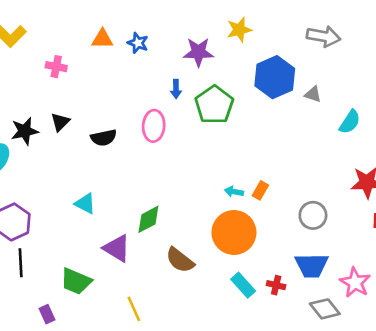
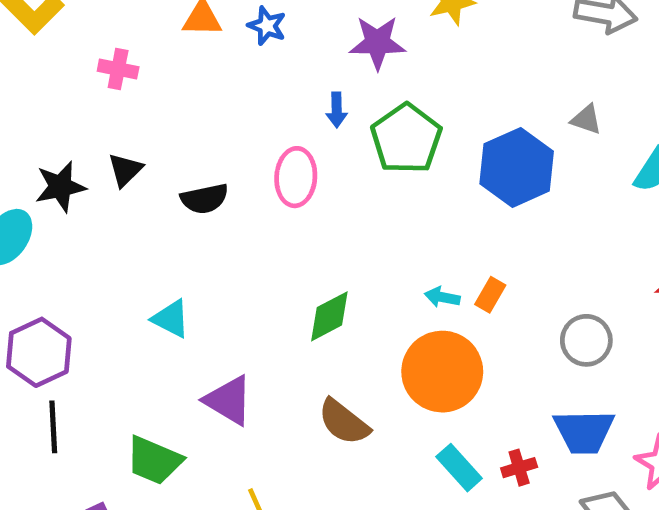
blue hexagon: (275, 77) -> (517, 167), moved
green diamond: (148, 219) -> (329, 316), moved
red cross: (276, 285) -> (519, 468), turned -30

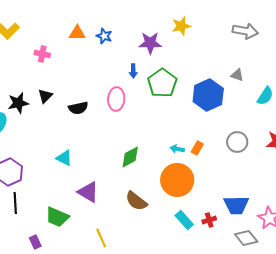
gray circle: (586, 340) -> (237, 142), moved

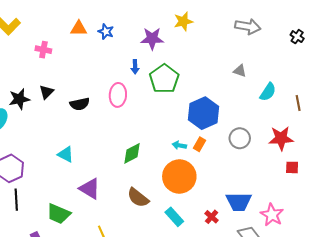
blue hexagon: (208, 95) -> (203, 113), moved
cyan rectangle: (184, 220) -> (174, 217), moved
red cross: (209, 220) -> (212, 217), turned -32

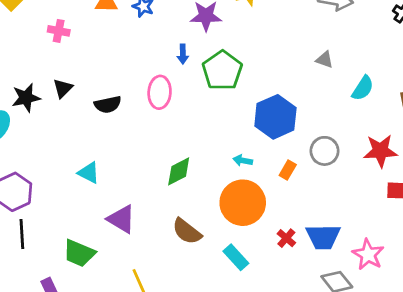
orange rectangle: (199, 144) -> (288, 170), moved
red cross: (212, 217) -> (286, 238), moved

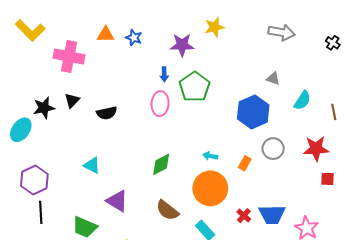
pink cross: (59, 31) -> (69, 56), size x1.8
pink ellipse: (160, 92) -> (160, 104), moved
blue hexagon: (275, 117) -> (253, 112), moved

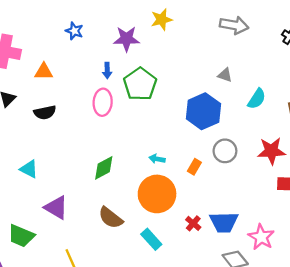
orange triangle: (106, 34) -> (44, 72), moved

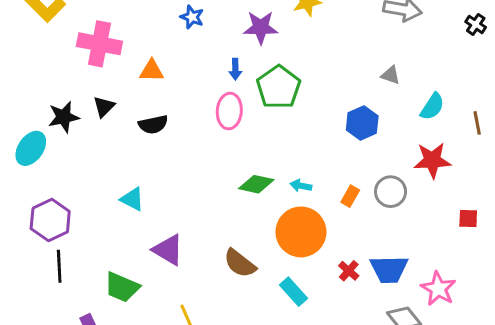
blue hexagon: (203, 111) -> (362, 123), size x0.7
gray circle: (225, 151) -> (391, 192), moved
red star: (271, 151) -> (432, 160), moved
green diamond: (104, 168) -> (256, 184), moved, turned 40

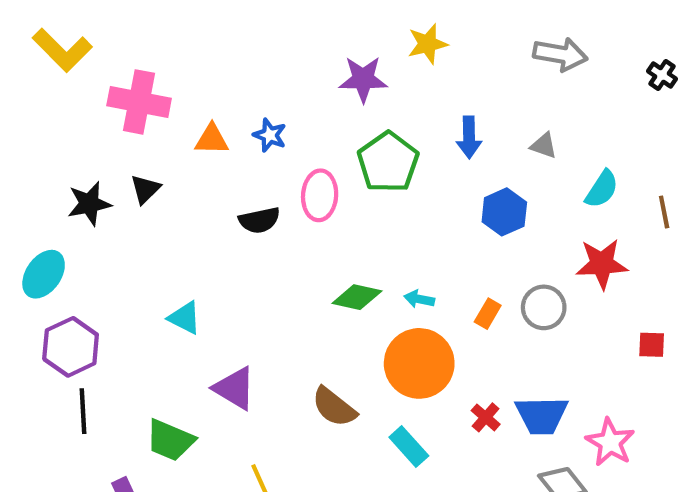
blue star: (192, 17) -> (270, 135), moved
blue arrow: (235, 69) -> (469, 137), moved, size x1.4
black semicircle: (153, 124) -> (259, 220), moved
cyan ellipse: (31, 148) -> (44, 274), moved

